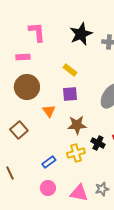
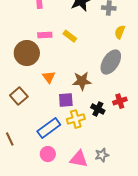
pink rectangle: (23, 57) -> (45, 35), moved
purple square: (70, 94) -> (66, 100), moved
brown star: (77, 125) -> (82, 81), moved
blue rectangle: (49, 162) -> (49, 128), size x1.6

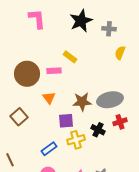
pink rectangle: (45, 35) -> (54, 71), moved
gray ellipse: (111, 62) -> (110, 100), moved, turned 45
blue rectangle: (49, 128) -> (49, 149), size x0.7

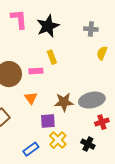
black star: (81, 21) -> (48, 26), moved
yellow rectangle: (70, 57) -> (52, 57), turned 32
black cross: (98, 130) -> (88, 144), moved
yellow cross: (76, 140) -> (58, 140), turned -30

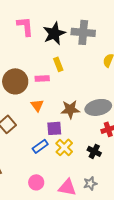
gray cross: (91, 29) -> (83, 32), moved, size x1.6
blue rectangle: (31, 149) -> (40, 146), moved

